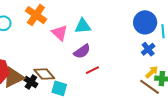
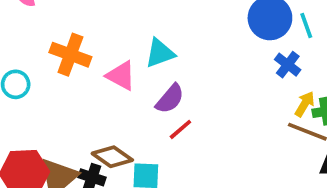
red line: (92, 70) -> (180, 129), moved

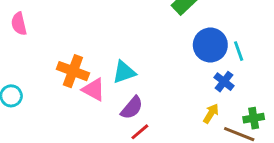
orange cross: (70, 55) -> (73, 71), moved
yellow arrow: (305, 104) -> (211, 113), moved

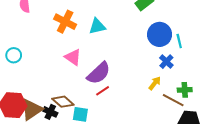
orange cross: (73, 71) -> (65, 22), moved
cyan triangle: (124, 72) -> (97, 26), moved
purple semicircle: (132, 108) -> (99, 73), size x1.4

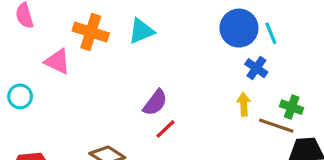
pink triangle: (73, 57) -> (57, 61), moved
purple semicircle: (99, 73) -> (155, 103), size x0.7
yellow arrow: (155, 83) -> (244, 104), turned -32
green cross: (185, 90) -> (292, 107), turned 32

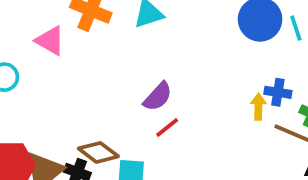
blue cross: (256, 68) -> (278, 92), moved, turned -30

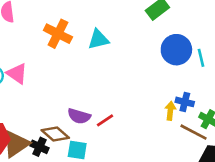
pink triangle: (50, 41) -> (17, 74), moved
purple semicircle: (158, 97) -> (79, 116), moved, turned 60

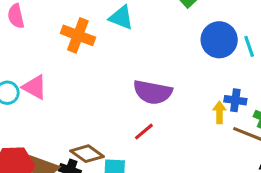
cyan triangle: (98, 39) -> (121, 18), moved, turned 40
purple semicircle: (79, 116) -> (153, 92), moved, size x1.4

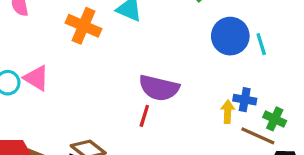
red line: (144, 132) -> (144, 116), moved, turned -35

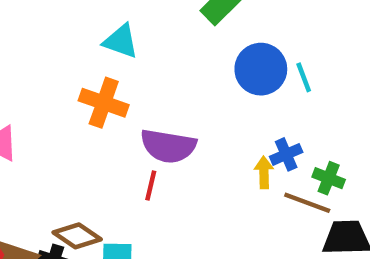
orange cross: (84, 26) -> (104, 103), moved
blue cross: (245, 100) -> (286, 154), turned -30

